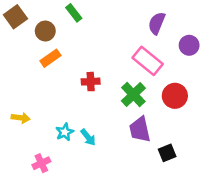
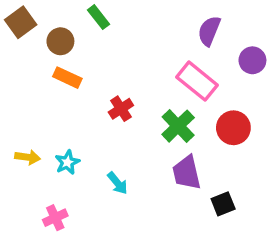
orange rectangle: (50, 58) -> (67, 78), turned 60
red cross: (91, 82) -> (121, 109), turned -30
cyan star: (65, 132) -> (67, 162), moved

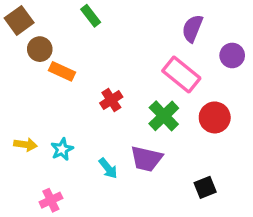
brown circle: (60, 41) -> (40, 49), moved
purple trapezoid: (187, 173) -> (146, 159), moved, turned -64

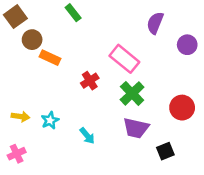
pink rectangle: (181, 75) -> (124, 59), moved
red circle: (215, 117) -> (182, 108), moved
purple trapezoid: (146, 159) -> (136, 128), moved
pink cross: (51, 200) -> (17, 154), moved

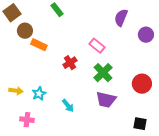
pink rectangle: (124, 59) -> (97, 46), size x0.7
black square: (165, 151) -> (140, 124), moved, turned 32
pink cross: (17, 154) -> (27, 120), moved, turned 32

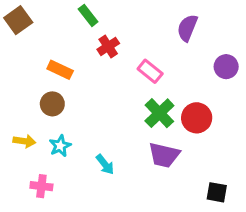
brown circle: (25, 31) -> (52, 104), moved
purple circle: (146, 35) -> (226, 67), moved
red cross: (70, 63) -> (108, 46), moved
red circle: (142, 84) -> (197, 118), moved

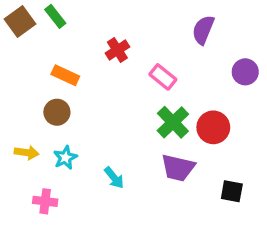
green rectangle: (88, 15) -> (55, 16), moved
black square: (217, 192) -> (232, 191), moved

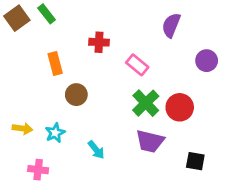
red cross: (117, 50) -> (99, 42), turned 36
orange rectangle: (65, 75) -> (55, 63), turned 50
brown circle: (57, 112) -> (76, 95), moved

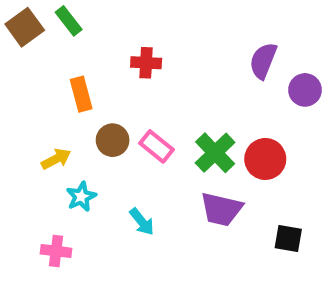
purple semicircle: (171, 25) -> (263, 61), moved
pink rectangle: (137, 65) -> (156, 146), moved
yellow arrow: (23, 129) -> (56, 159), moved, turned -36

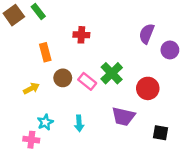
green cross: (215, 153) -> (112, 73), moved
cyan star: (81, 197) -> (45, 122), moved
cyan arrow: (142, 222) -> (79, 123), turned 35

